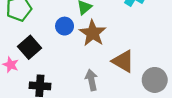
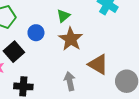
blue circle: (65, 26) -> (36, 33), moved

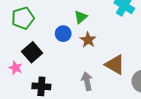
blue circle: (36, 33) -> (63, 34), moved
brown star: (71, 39) -> (88, 40), size x0.7

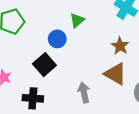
brown star: (88, 40) -> (120, 46), moved
black square: (32, 52) -> (44, 65), moved

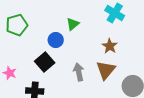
brown triangle: (115, 74) -> (106, 70), turned 40
gray arrow: (84, 92) -> (79, 72), moved

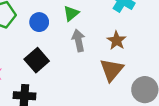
blue circle: (56, 40) -> (39, 22), moved
gray arrow: (79, 72) -> (78, 40), moved

